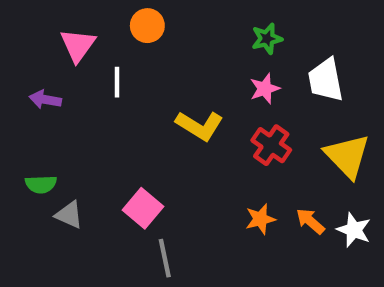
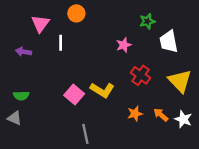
green star: (267, 39) -> (147, 21), moved
pink star: (265, 89) -> (124, 45), moved
yellow L-shape: (200, 126) -> (102, 90), moved
pink square: (143, 208) -> (74, 94), moved
gray triangle: (69, 215) -> (14, 118), moved

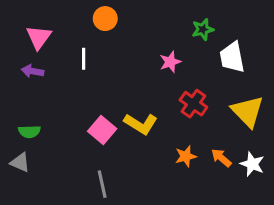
pink triangle: (40, 24) -> (39, 37), moved
gray line: (85, 134) -> (102, 184), moved

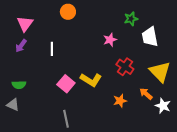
white line: (84, 59) -> (52, 49), moved
purple arrow: (32, 71) -> (21, 46), turned -64
orange arrow: (221, 158) -> (146, 94), moved

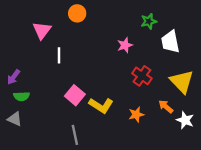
pink triangle: (25, 24) -> (42, 30), moved
purple arrow: (21, 46) -> (14, 77), moved
yellow L-shape: (91, 80) -> (101, 105), moved

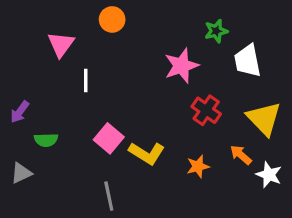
pink star: (125, 45) -> (181, 66), size x1.5
green semicircle: (21, 96) -> (46, 140), moved
gray triangle: (15, 119) -> (21, 173), turned -49

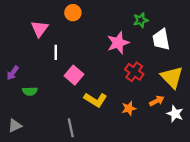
pink square: (109, 138) -> (74, 75), moved
orange arrow: (241, 155) -> (157, 101), turned 112
gray triangle: (21, 173) -> (15, 126), moved

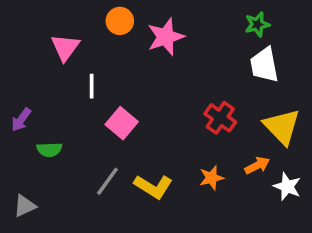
green star: (141, 20) -> (257, 24), moved
pink star: (118, 43) -> (166, 37), moved
yellow L-shape: (95, 100) -> (153, 187), moved
gray line: (71, 128) -> (107, 181), moved, turned 48

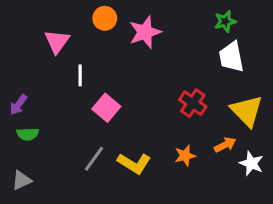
green semicircle: (49, 150) -> (28, 134), moved

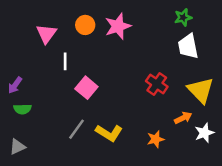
orange circle: (105, 18) -> (85, 25), moved
orange star: (185, 156) -> (155, 139), moved
white star: (251, 163) -> (204, 133), turned 30

